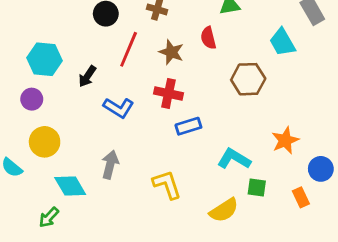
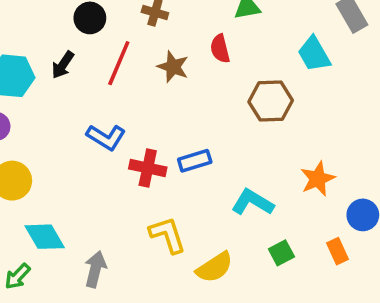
black arrow: (87, 76) -> (63, 65), moved
red cross: (168, 93) -> (148, 168), moved
gray arrow: (110, 165) -> (95, 269), moved
green square: (257, 187) -> (281, 253), moved, turned -36
yellow semicircle: (224, 210) -> (215, 267), moved

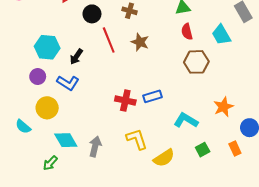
red semicircle: (220, 49) -> (187, 32), moved
red line: (119, 63) -> (109, 40), turned -45
black arrow: (63, 65) -> (76, 57), moved
blue L-shape: (106, 137) -> (68, 83), moved
gray arrow: (95, 269) -> (95, 146), moved

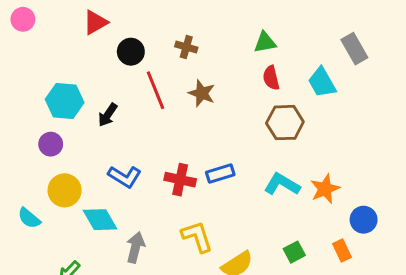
blue L-shape: (68, 83) -> (125, 177), moved
cyan L-shape: (186, 120) -> (282, 184), moved
cyan diamond: (66, 140) -> (100, 220), moved

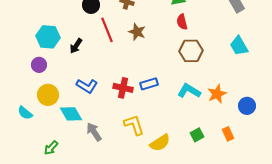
cyan trapezoid: (322, 82) -> (239, 46), moved
blue circle: (364, 220) -> (247, 106), moved
gray arrow: (135, 247) -> (94, 132), turned -48

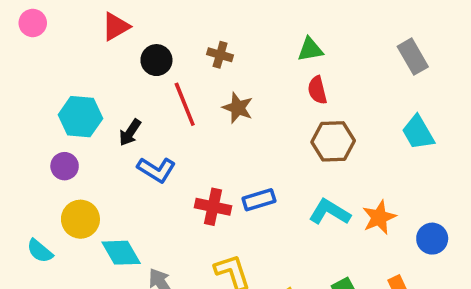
blue L-shape: (87, 86) -> (156, 170), moved

